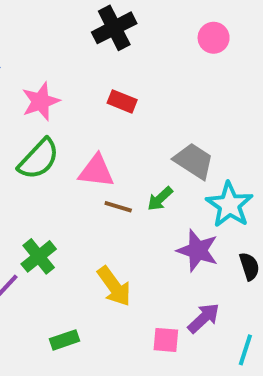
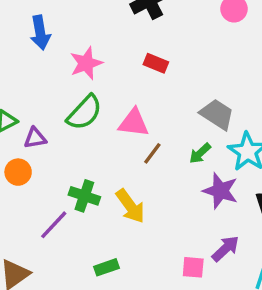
green arrow: (160, 199) -> (200, 153), moved
brown line: (118, 207) -> (152, 153), turned -70
green cross: (39, 256) -> (84, 196), turned -32
yellow arrow: (114, 286) -> (130, 206), moved

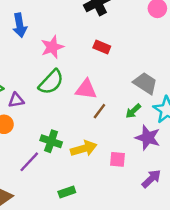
yellow arrow: (130, 206) -> (84, 148), turned -70
pink square: (193, 267) -> (118, 159), moved

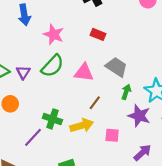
pink star: (52, 47) -> (54, 34), turned -30
gray trapezoid: (145, 83) -> (116, 67), moved
purple triangle: (16, 100) -> (23, 72), moved, turned -48
brown line: (99, 111) -> (95, 103), moved
green arrow: (133, 111) -> (126, 92), turned 152

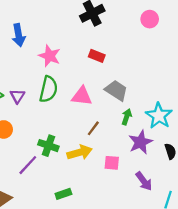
green semicircle: (52, 66) -> (48, 89), turned -30
purple star: (139, 116) -> (140, 142), turned 30
purple arrow: (142, 153) -> (144, 181), turned 96

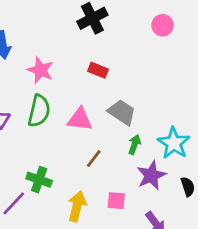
yellow arrow: (80, 152) -> (77, 206), moved, turned -60

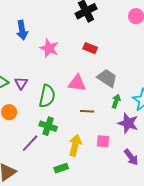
green semicircle: (39, 111) -> (47, 96), moved
brown line: (94, 159) -> (87, 111), turned 56
purple star: (151, 175) -> (128, 123), turned -30

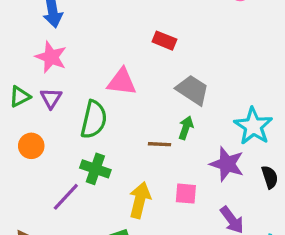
pink star: (49, 48) -> (51, 57), moved
pink triangle: (77, 83) -> (122, 82), moved
green arrow: (116, 101) -> (186, 128), moved

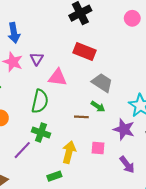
red rectangle: (164, 41) -> (85, 51), size x1.5
purple triangle: (51, 98) -> (37, 59), moved
green arrow: (186, 128) -> (98, 107), turned 104

